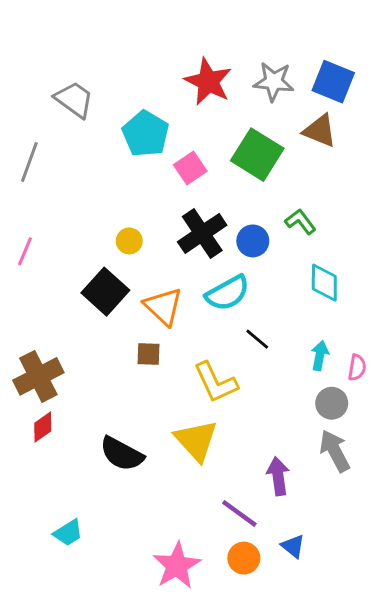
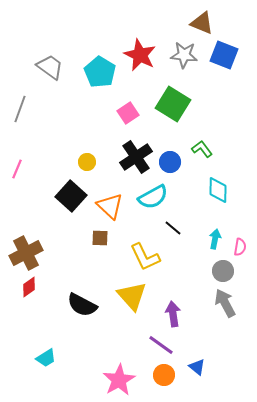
brown triangle: (320, 131) -> (202, 23), moved
cyan pentagon: (146, 134) -> (100, 72), moved
purple arrow: (278, 476) -> (173, 314), moved

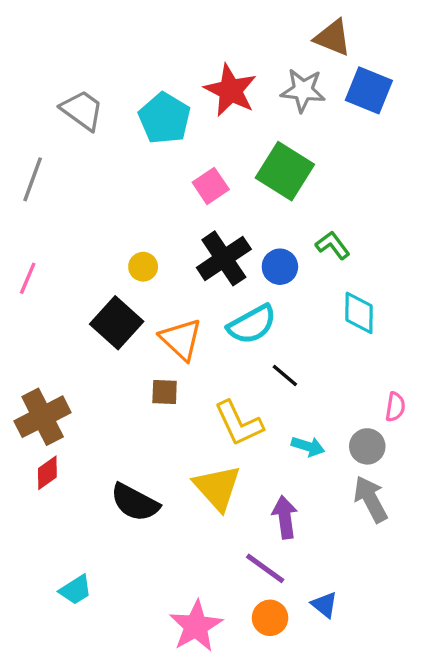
cyan arrow: (215, 239) -> (308, 446), moved, turned 96

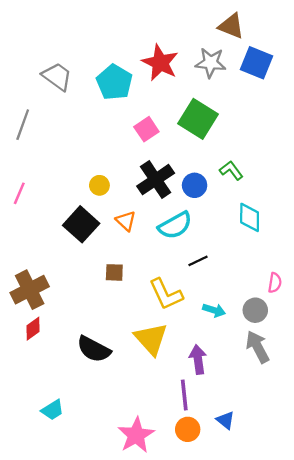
orange triangle: (181, 339) -> (126, 221), moved, size x0.7
black line: (285, 376) -> (198, 261), turned -66
purple line: (265, 568) -> (184, 395), turned 48

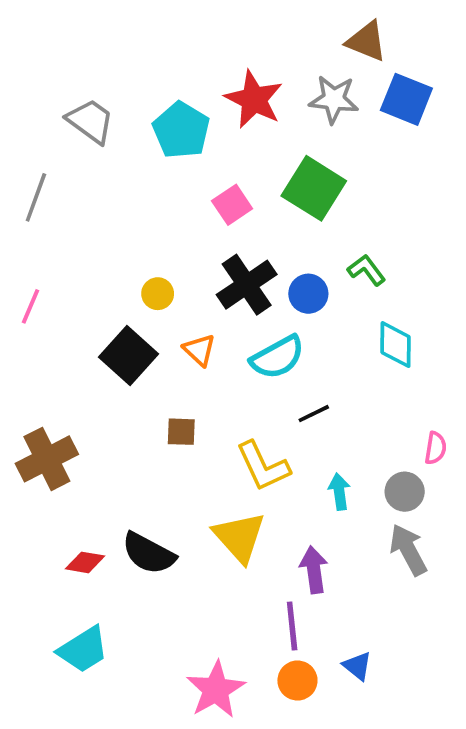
cyan arrow: (214, 310) -> (339, 492), turned -115
red diamond: (33, 329) -> (85, 562), moved, turned 45
cyan trapezoid: (52, 410) -> (83, 650), size x1.4

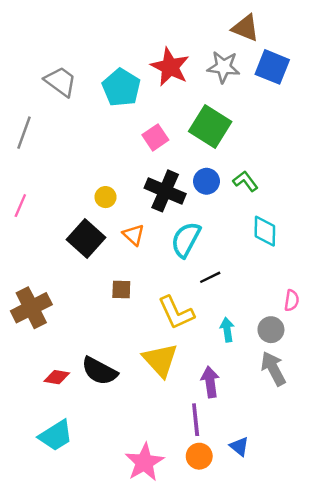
black cross: (247, 285) -> (165, 191), turned -33
blue circle: (308, 294) -> (206, 181), moved
cyan semicircle: (277, 357) -> (186, 240), turned 147

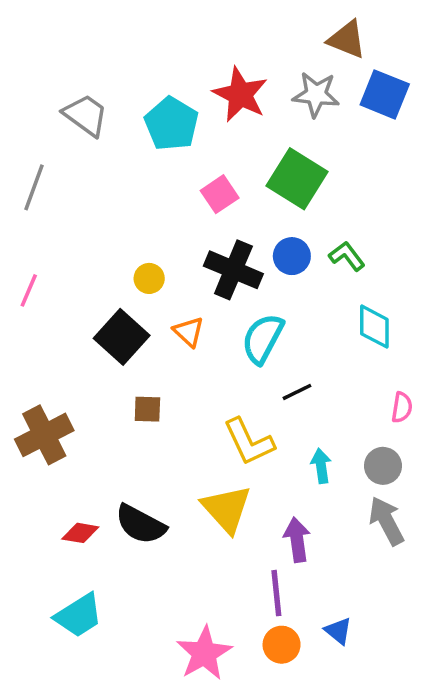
brown square: (121, 290) -> (147, 409), moved
pink semicircle: (292, 300) -> (402, 407), moved

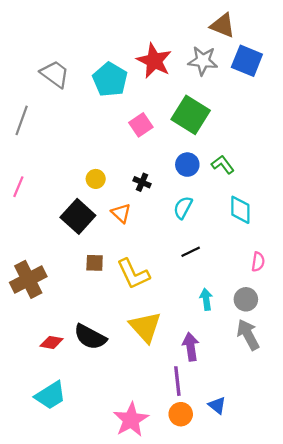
black cross: (233, 270) -> (142, 182), moved, size x0.5
cyan semicircle: (263, 339) -> (183, 208), moved, size x0.7
yellow L-shape: (249, 442) -> (133, 274), moved

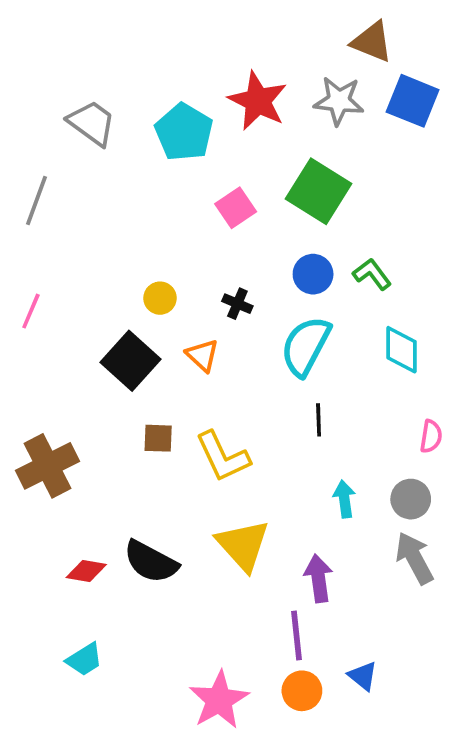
cyan semicircle: (183, 208) -> (306, 346), size x1.6
black line: (191, 252) -> (319, 420), turned -66
cyan trapezoid: (50, 395) -> (84, 659), size x0.7

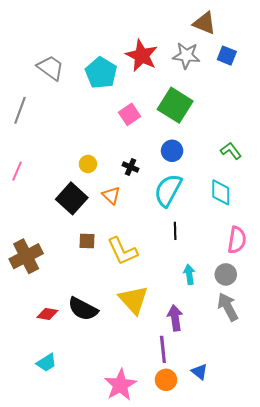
blue square: (413, 101) -> (227, 56), size x0.7
green L-shape: (372, 274) -> (231, 151), moved
pink semicircle: (431, 436) -> (237, 240), size x1.5

